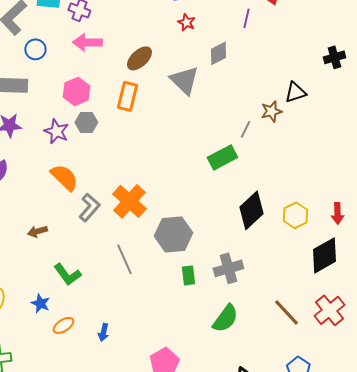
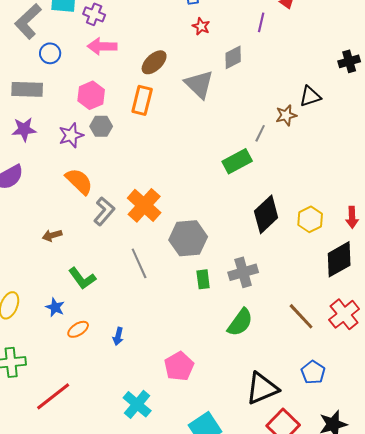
purple star: (56, 131) -> (71, 135), turned 30

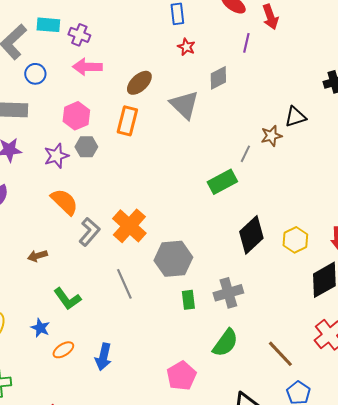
brown line: (301, 316) -> (280, 354), moved
blue arrow: (118, 336) -> (103, 357), size x1.5
pink pentagon: (179, 366) -> (181, 376), moved

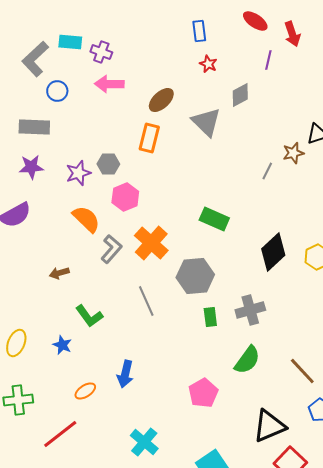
pink hexagon: (76, 116) -> (125, 197), moved
green rectangle: (222, 182) -> (214, 219), moved, turned 52
orange ellipse: (63, 350) -> (85, 391), moved

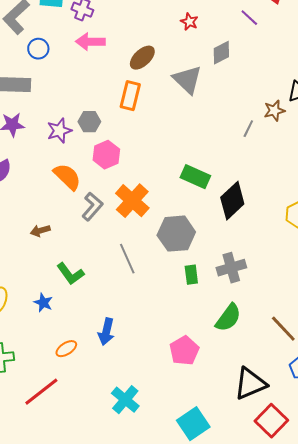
purple line: (268, 60) -> (249, 18), turned -60
black diamond: (273, 252) -> (232, 201), moved

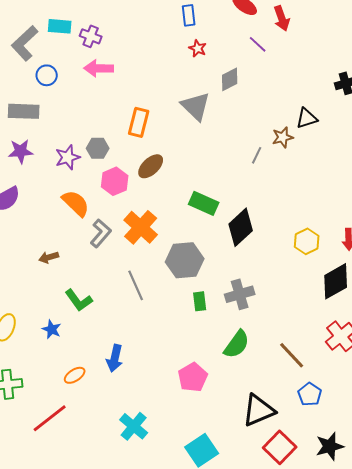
brown ellipse: (142, 58) -> (151, 166), moved

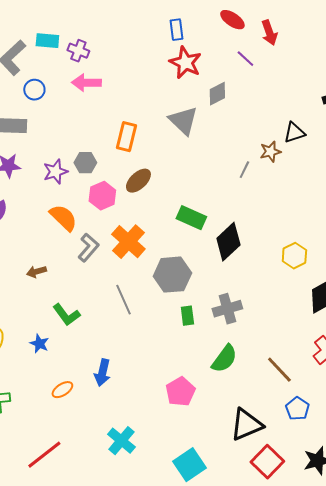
red star: (198, 48) -> (185, 63), size x1.8
red line: (50, 418) -> (44, 455), moved

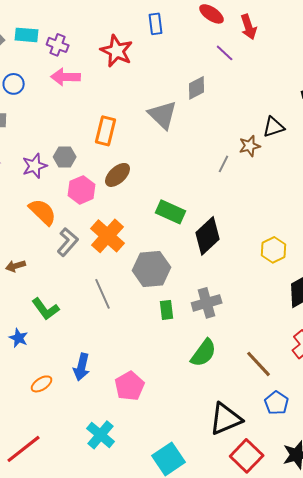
red star: (185, 63) -> (117, 51), moved
pink pentagon: (180, 392) -> (130, 386), moved

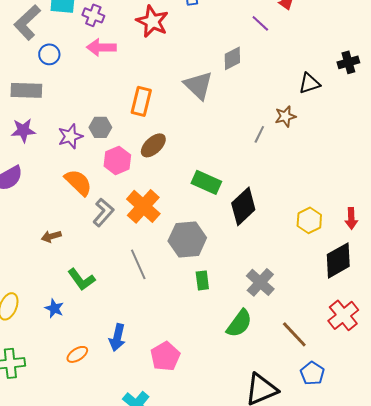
black triangle: (274, 127) -> (309, 83), moved
gray cross: (207, 303) -> (260, 282), moved, turned -32

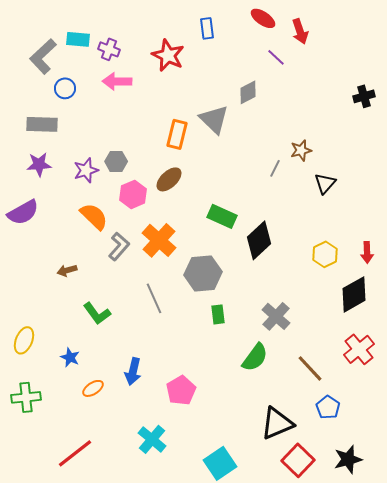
black triangle: (309, 83) -> (325, 183), moved, turned -30
orange rectangle: (141, 101) -> (177, 134), moved
blue star: (54, 308) -> (70, 357), moved

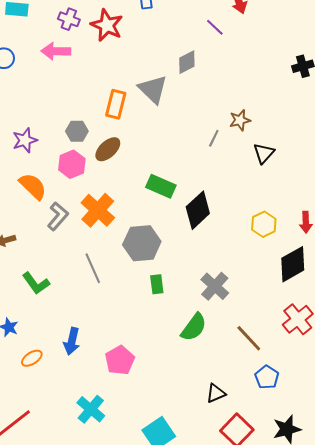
purple cross: (109, 49) -> (69, 19), moved
gray hexagon: (116, 161) -> (77, 131), moved
black triangle: (277, 423) -> (216, 393), size x0.6

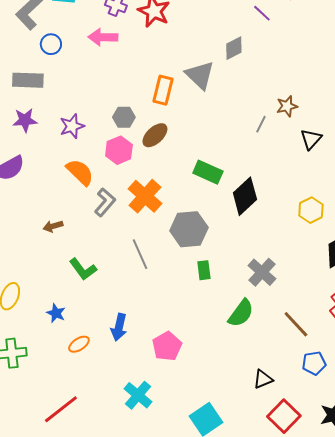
blue pentagon: (267, 377) -> (314, 363), turned 30

